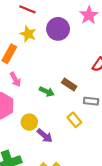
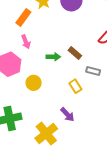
green arrow: (47, 92) -> (53, 57), turned -32
purple arrow: (45, 136) -> (67, 115), moved

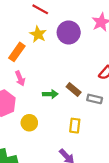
gray rectangle: (93, 71) -> (95, 99), moved
yellow rectangle: (75, 86) -> (75, 126), turned 40

